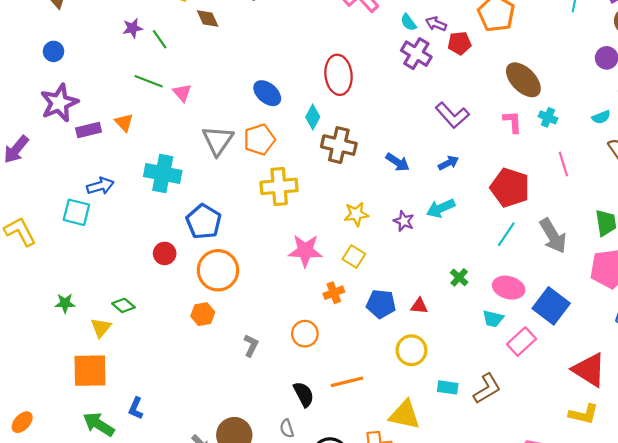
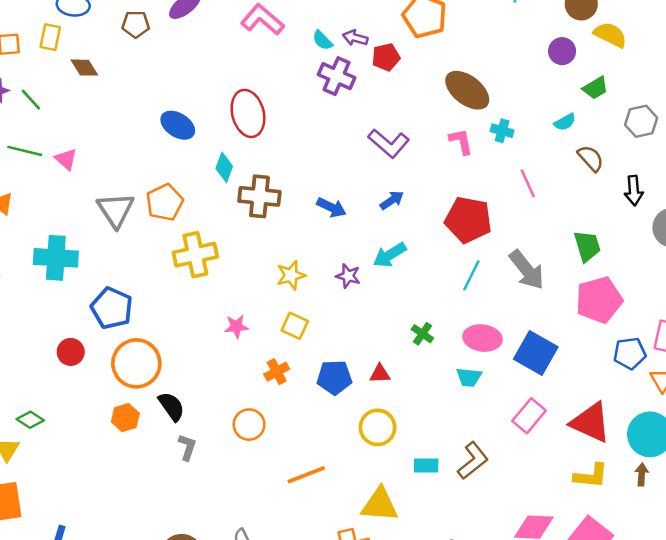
blue ellipse: (267, 93) -> (178, 125), moved
pink star: (305, 251) -> (236, 326), size x0.6
pink rectangle: (522, 342) -> (529, 416), moved
black semicircle: (304, 394) -> (171, 406), moved

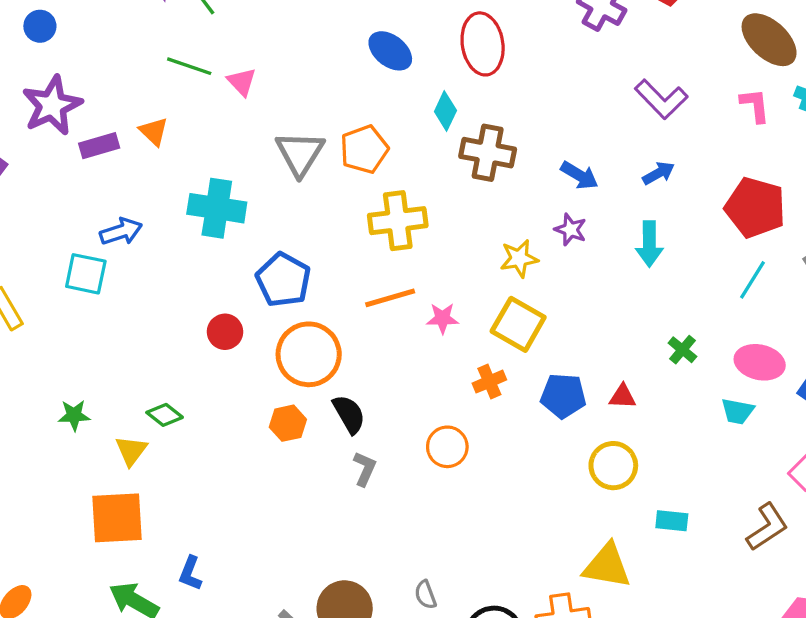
cyan arrow: (390, 255) -> (649, 244), turned -64
purple star: (348, 276) -> (571, 230), moved
yellow square: (295, 326) -> (518, 324), size x1.5
brown L-shape: (473, 461) -> (767, 527), moved
orange line: (306, 475) -> (390, 298), moved

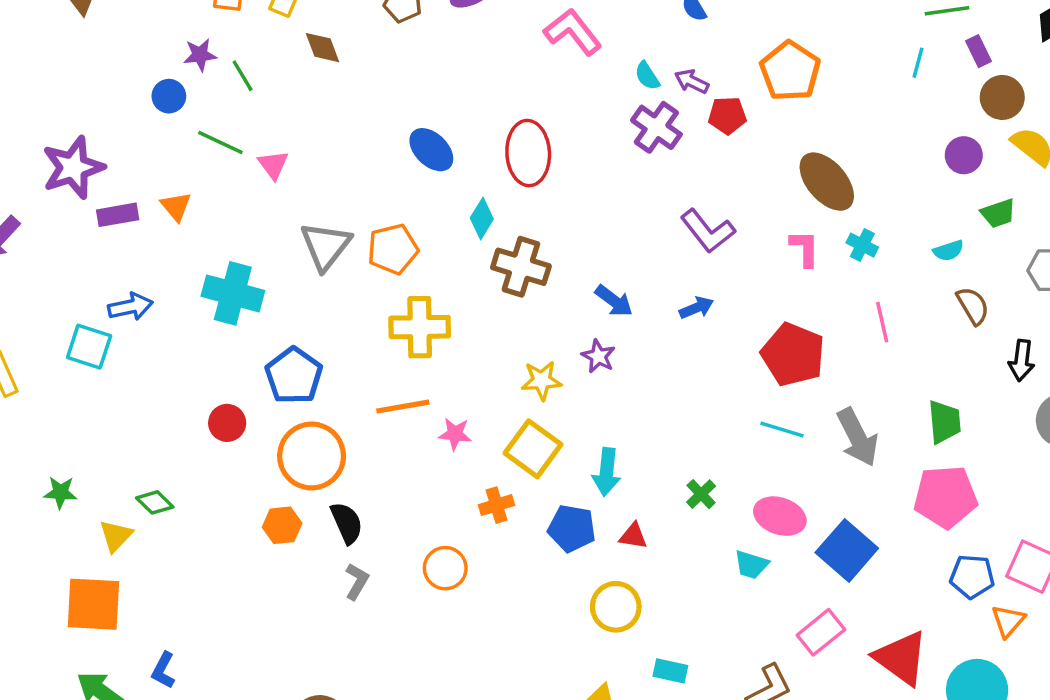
blue circle: (40, 26) -> (169, 96), moved
cyan arrow: (649, 244) -> (607, 472), moved
cyan line: (753, 280) -> (782, 430), turned 69

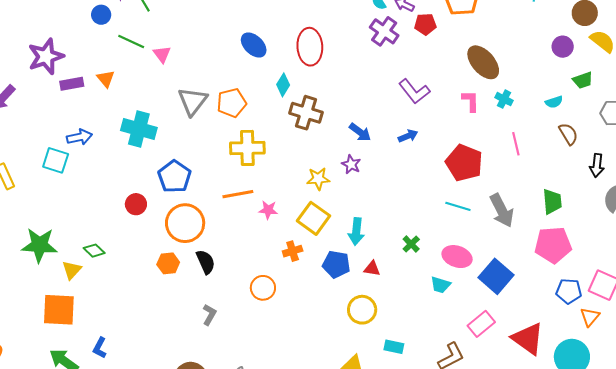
green star: (60, 492) -> (39, 245), size x1.8
gray L-shape: (357, 581) -> (209, 315), moved

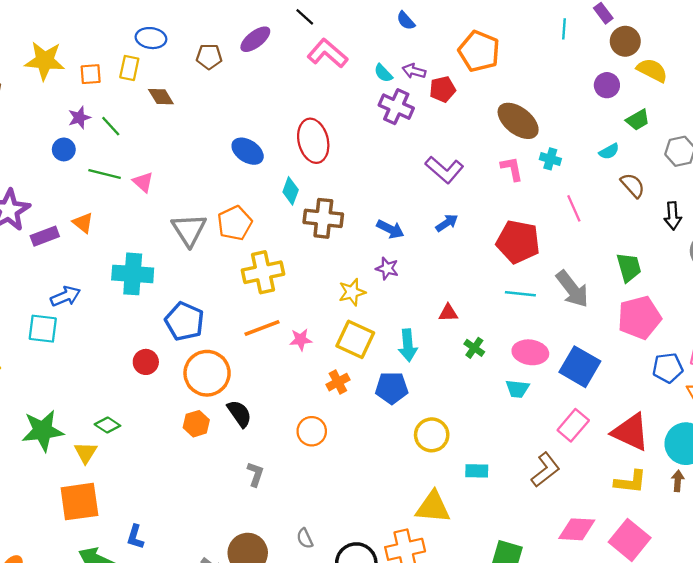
red triangle: (372, 269) -> (448, 313), moved

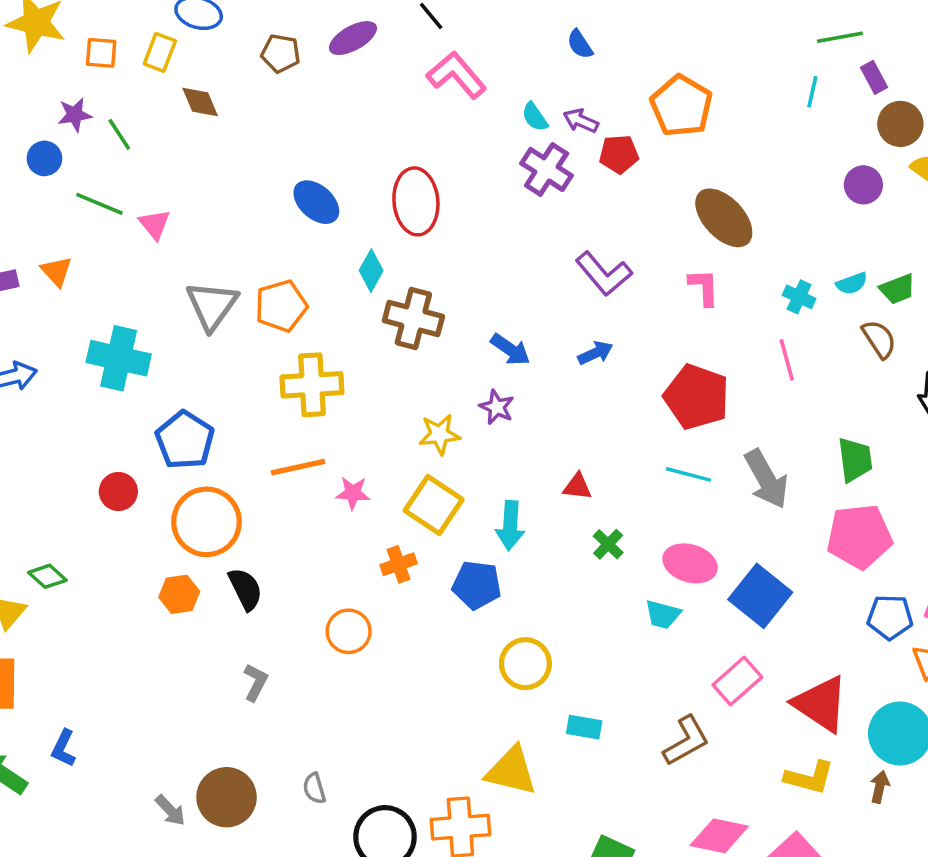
green trapezoid: (638, 120) -> (897, 289), moved
cyan cross: (550, 159) -> (799, 297), moved

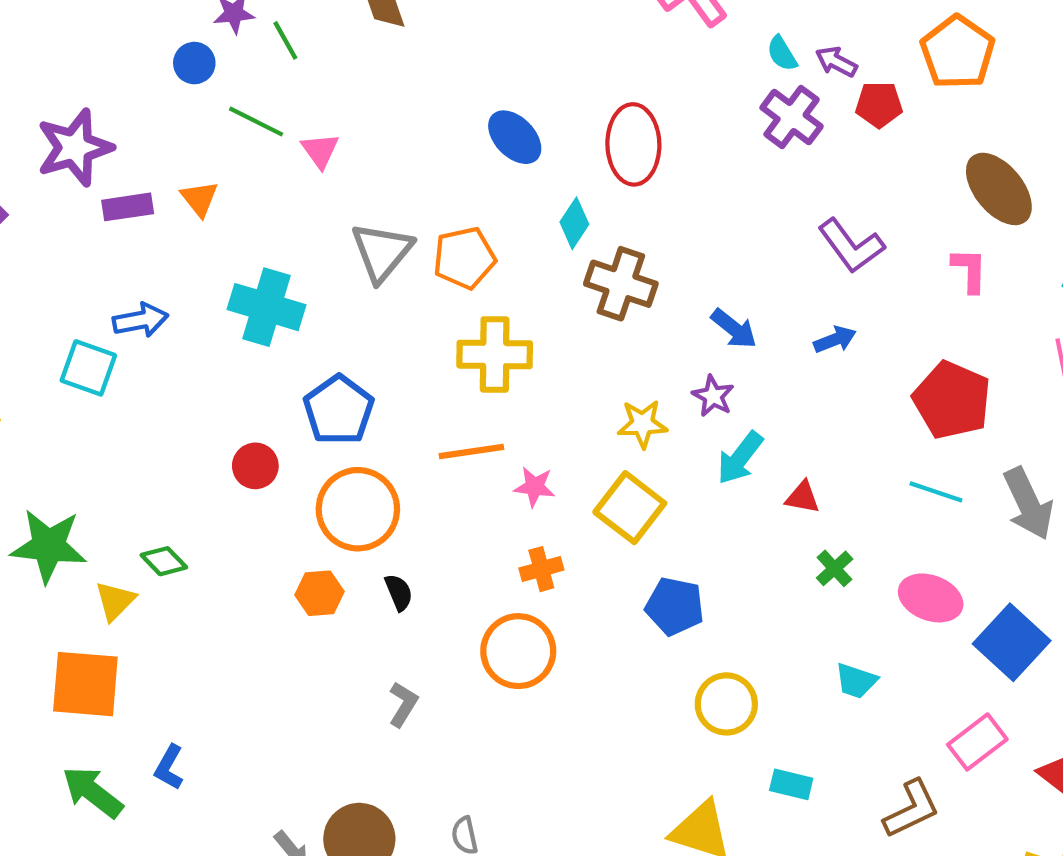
cyan arrow: (510, 525) -> (740, 458), moved, turned 30
orange cross: (399, 564) -> (541, 569), moved
black semicircle: (245, 589) -> (399, 592), size x0.7
cyan trapezoid: (663, 614) -> (856, 681), moved
orange circle: (349, 631) -> (518, 651), size x1.4

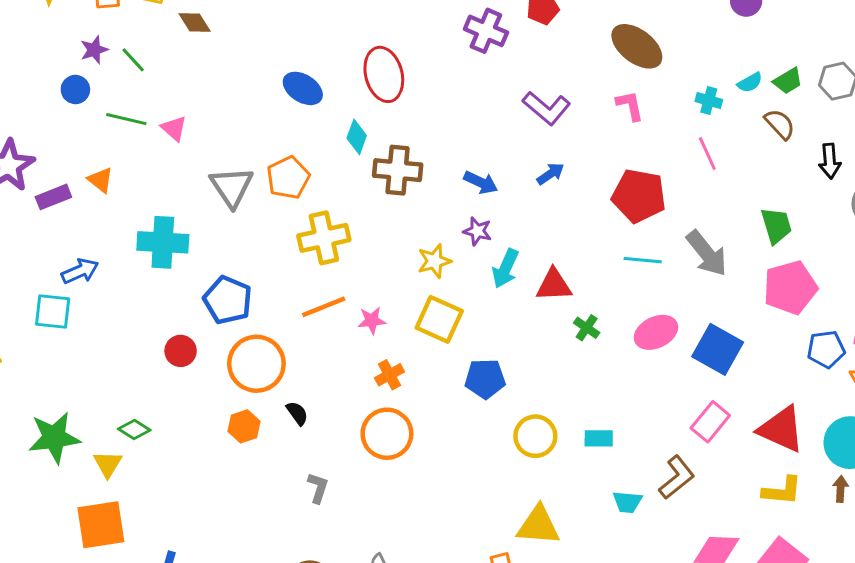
red triangle: (803, 497) -> (554, 285), size x1.5
pink ellipse: (931, 598) -> (656, 332), turned -33
cyan trapezoid: (856, 681) -> (627, 502), moved
cyan rectangle: (791, 784) -> (599, 438), moved

